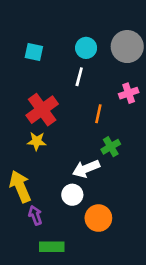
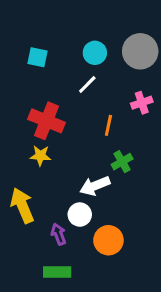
white line: (79, 77) -> (87, 85), turned 30
red cross: (42, 110) -> (46, 121), turned -32
purple arrow: (35, 215) -> (59, 234), moved

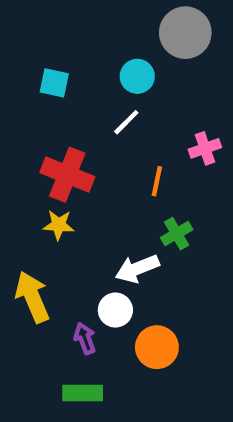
gray circle: (140, 51) -> (185, 33), moved

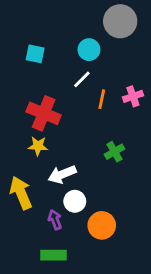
orange line: (157, 181) -> (102, 99), moved
white arrow: (137, 269) -> (62, 174), moved

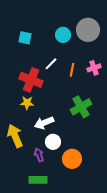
gray circle: (120, 21) -> (88, 30), moved
white line: (82, 79) -> (51, 64), moved
green cross: (114, 152) -> (81, 107), size x1.5

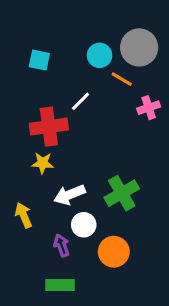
orange line: (72, 70) -> (122, 79), moved, turned -72
red cross: (31, 80) -> (49, 127), turned -30
green cross: (81, 107) -> (122, 193), moved
yellow arrow: (15, 136) -> (24, 215), size x0.7

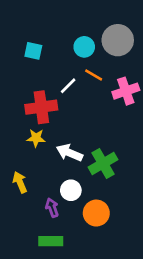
orange line: (122, 79) -> (94, 75), moved
pink cross: (149, 108) -> (126, 91), size x1.4
white arrow: (69, 195) -> (69, 153), moved, turned 45

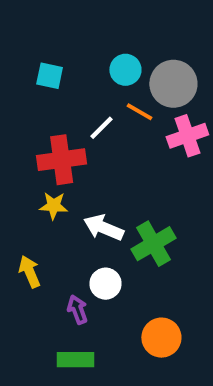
gray circle: (118, 40) -> (173, 84), moved
orange circle: (96, 213) -> (161, 338), moved

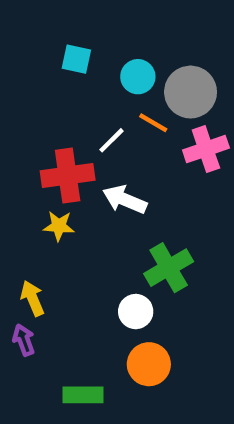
cyan square: (50, 76) -> (76, 59), moved
white arrow: (104, 228) -> (125, 200), moved
white circle: (106, 284) -> (136, 312), moved
purple arrow: (78, 310) -> (24, 340), moved
orange circle: (161, 338) -> (149, 364), moved

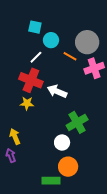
cyan circle: (138, 77) -> (51, 40), moved
white line: (112, 140) -> (36, 57), moved
red cross: (68, 175) -> (31, 80), turned 30
green rectangle: (83, 395) -> (51, 181), moved

